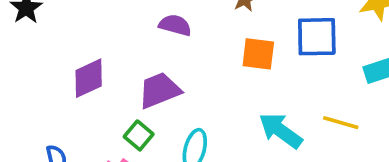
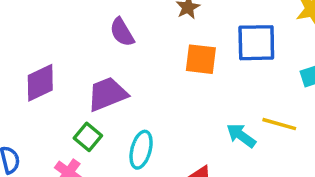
purple semicircle: (175, 25) -> (122, 32), turned -136
cyan arrow: (281, 131) -> (241, 136), moved, size x0.7

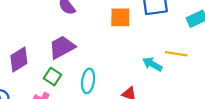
purple diamond: (40, 83) -> (19, 60), moved

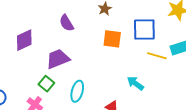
yellow line: (176, 54) -> (157, 56), moved
purple diamond: (19, 60) -> (24, 40), moved

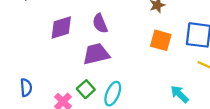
purple semicircle: (67, 23) -> (100, 23), moved
green square: (46, 84) -> (86, 89), moved

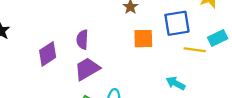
purple semicircle: (100, 23) -> (82, 40), turned 42

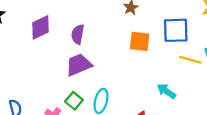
purple diamond: (48, 54) -> (41, 27), moved

